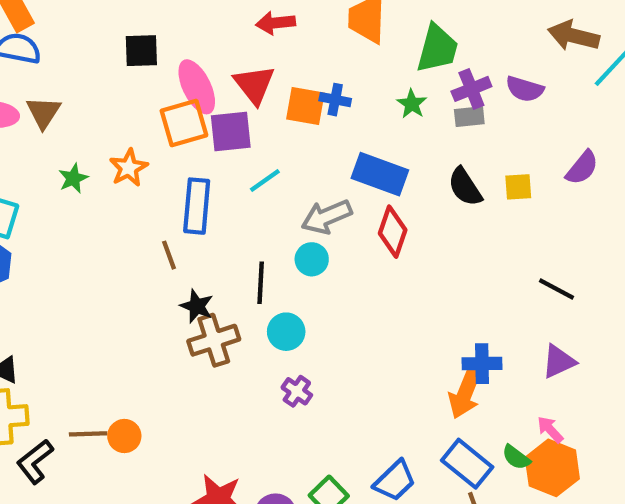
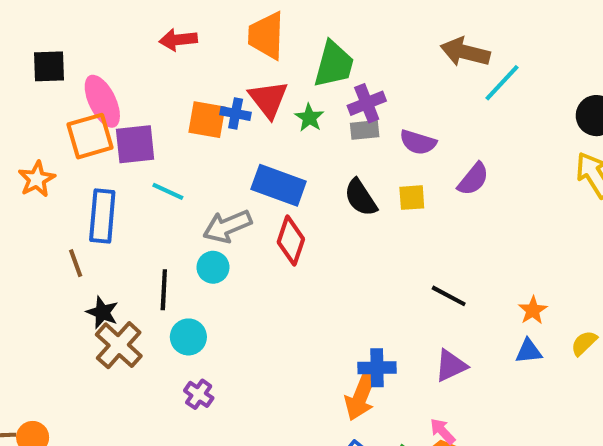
red triangle: (254, 85) -> (268, 99), moved
purple semicircle: (525, 89) -> (418, 142), moved
cyan line: (265, 181) -> (168, 191), turned 60
brown cross: (214, 340) -> (119, 345), turned -30

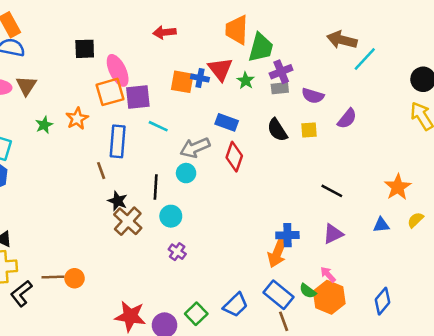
orange trapezoid: (266, 36) -> (237, 30), moved
blue rectangle: (279, 185) -> (227, 122), size x0.7
orange star: (533, 310) -> (398, 187), moved, size x1.5

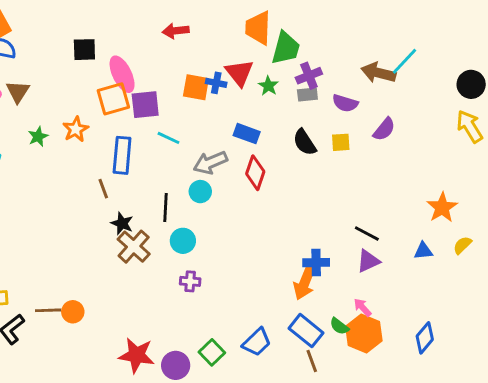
brown arrow: (342, 40) -> (378, 73), moved
black line: (332, 191) -> (367, 234), moved
purple cross: (177, 252) -> (190, 281), turned -30

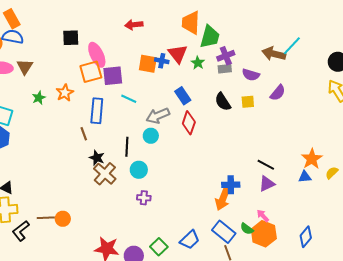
blue rectangle: (247, 134) -> (183, 96), turned 36
orange star: (442, 207) -> (312, 159), moved

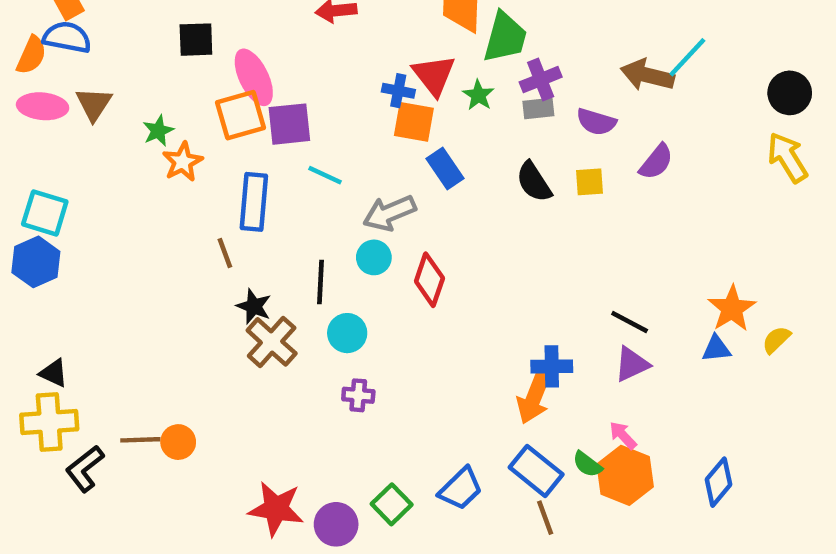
orange square: (148, 64) -> (414, 122), moved
green star: (39, 98) -> (158, 131), moved
red diamond: (189, 123) -> (429, 280), moved

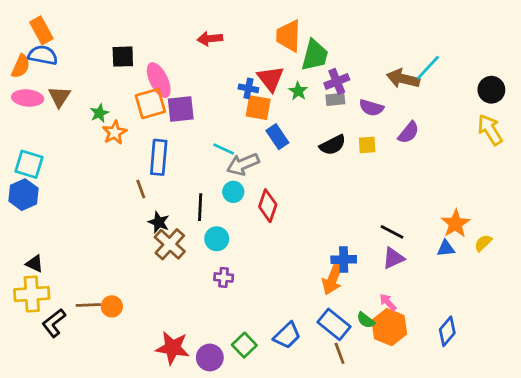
cyan line: (325, 175) -> (224, 149), moved
black semicircle: (534, 182) -> (333, 145), turned -84

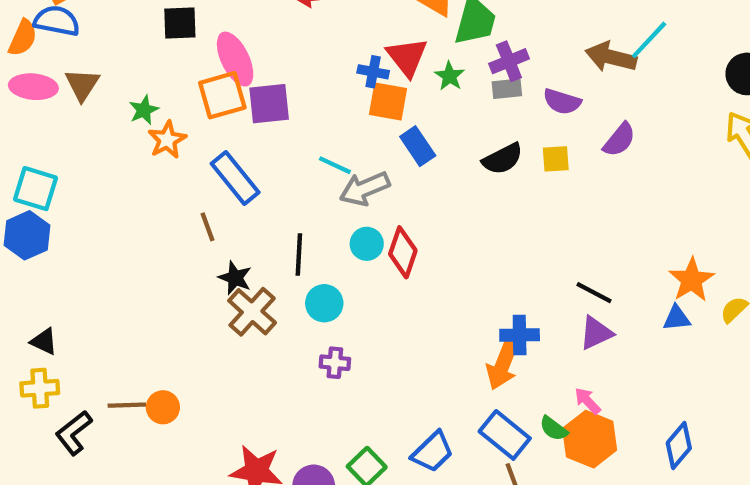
blue rectangle: (159, 157) -> (235, 178), turned -44
cyan circle: (233, 192) -> (367, 244), moved
yellow cross: (32, 294) -> (40, 388), size x0.7

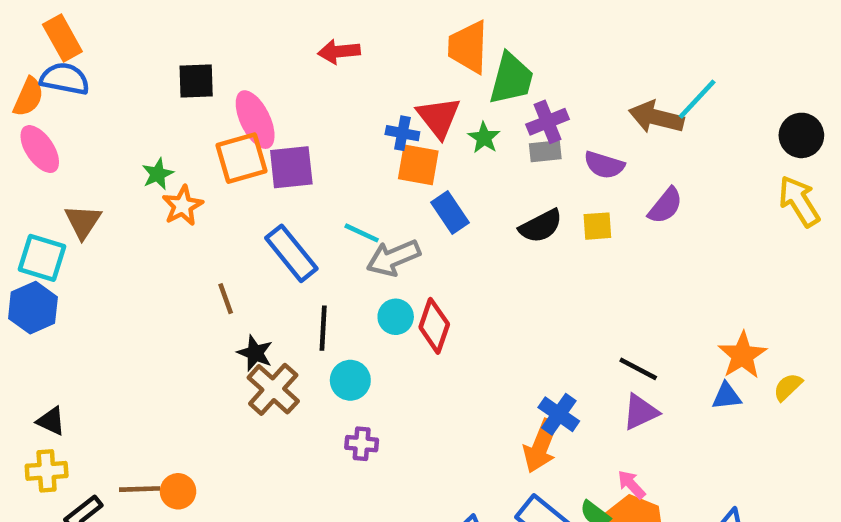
brown triangle: (82, 85) -> (83, 222), moved
pink ellipse: (33, 87) -> (40, 149), turned 51
blue rectangle: (235, 178) -> (291, 253), moved
blue cross: (520, 335) -> (559, 414), turned 36

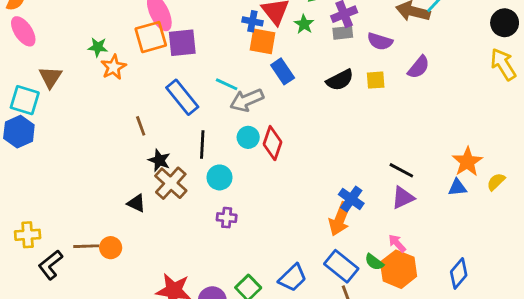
green star: (158, 174) -> (98, 47), turned 30
black triangle: (51, 421) -> (136, 203), moved

